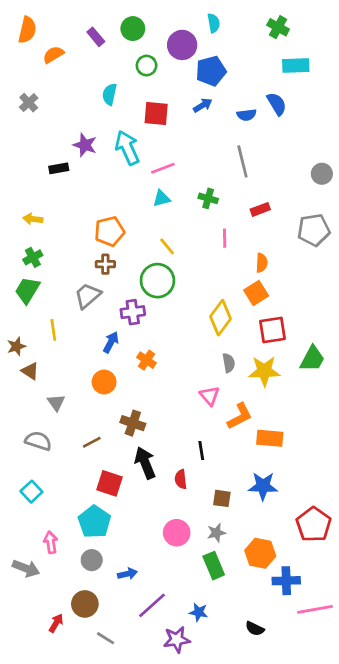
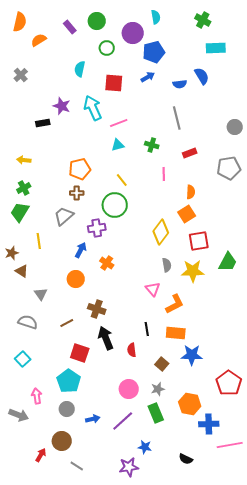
orange rectangle: (270, 438) -> (176, 333), moved
brown square: (222, 498) -> (162, 364), turned 32
purple line: (152, 605) -> (123, 421), moved

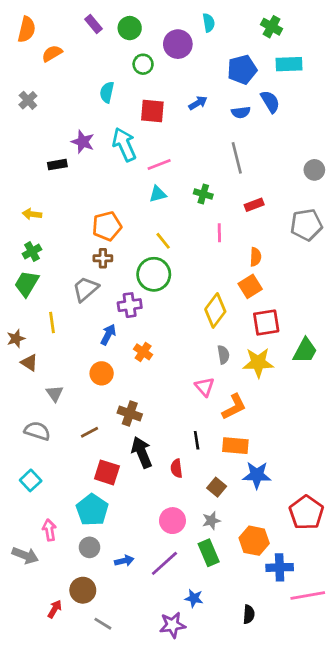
purple rectangle: (70, 27) -> (94, 24), moved
blue pentagon: (154, 52) -> (242, 70), moved
black semicircle: (186, 459) -> (249, 614), turned -112

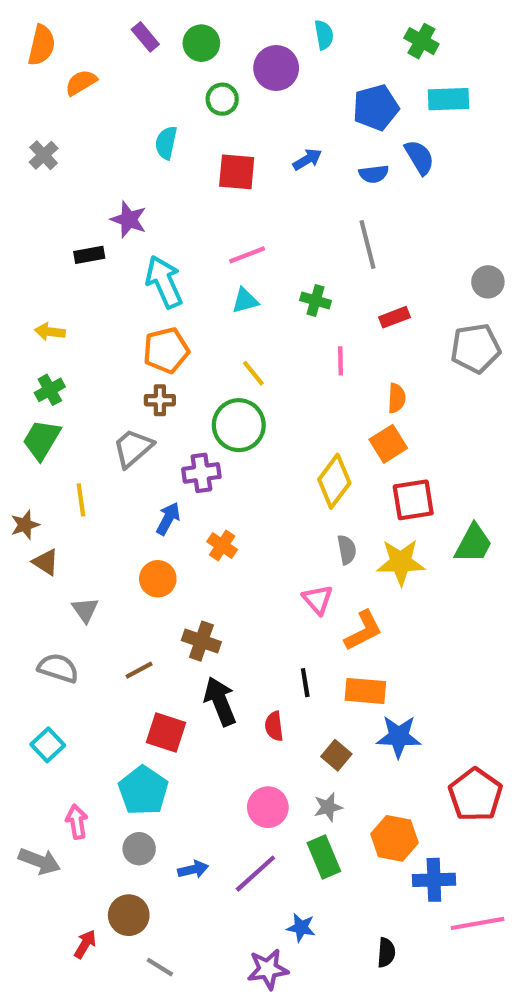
cyan arrow: (124, 144) -> (164, 282), moved
gray circle: (314, 170) -> (488, 282), moved

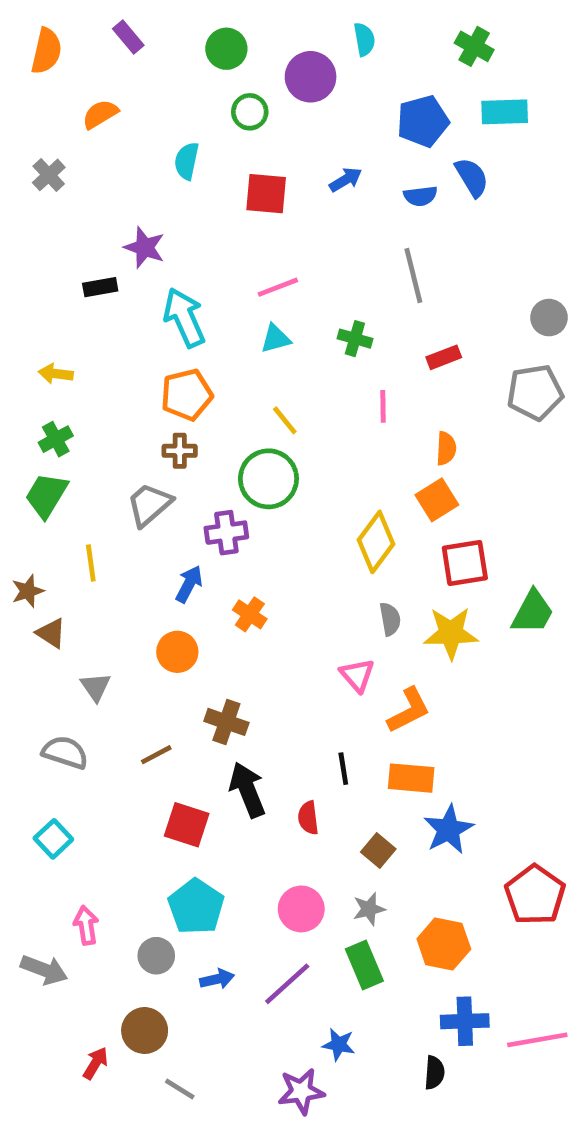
purple rectangle: (145, 37) -> (128, 37), moved
orange semicircle: (81, 83) -> (100, 114), moved
blue star: (399, 737) -> (448, 829), turned -30
cyan pentagon: (143, 791) -> (196, 907), moved
blue cross: (434, 880) -> (465, 1021), moved

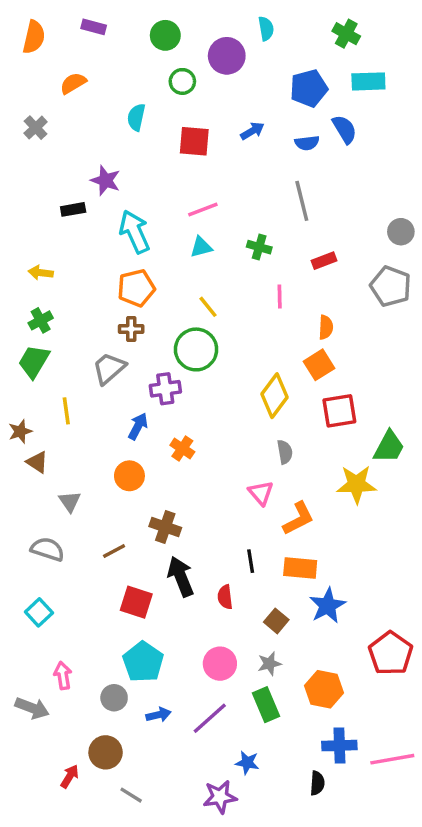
purple rectangle: (128, 37) -> (94, 27), turned -35
gray pentagon: (535, 392) -> (391, 286), turned 30
yellow star: (451, 633) -> (356, 484), moved

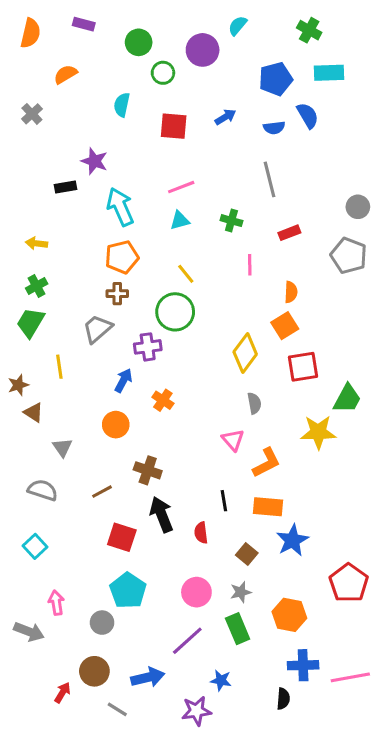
cyan semicircle: (266, 29) -> (238, 26), turned -130
green circle: (165, 35) -> (139, 42), moved
blue arrow: (158, 715) -> (148, 677), moved, size x1.5

